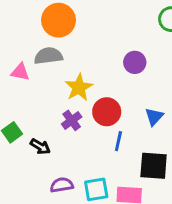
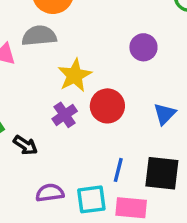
blue line: (118, 141) -> (118, 170), moved

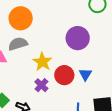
purple circle: (143, 47) -> (78, 38), size x1.5
blue triangle: (165, 114) -> (85, 74), moved

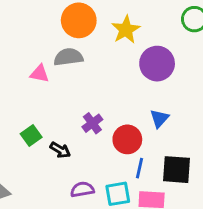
yellow star: (42, 62) -> (126, 30), moved
red circle: (64, 75) -> (127, 139), moved

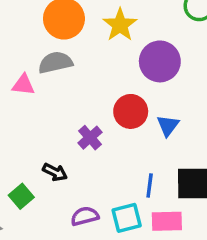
green square: (31, 136) -> (21, 196), moved
red circle: (127, 139) -> (131, 111), moved

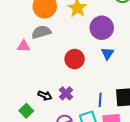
red circle: (131, 111) -> (75, 59), moved
blue triangle: (168, 125) -> (107, 54), moved
purple cross: (90, 138) -> (66, 93), moved

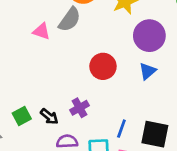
gray semicircle: (41, 32) -> (70, 20), turned 126
black arrow: (45, 96) -> (49, 116), moved

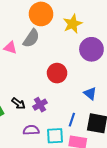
blue triangle: (148, 71) -> (90, 93), moved, turned -40
black arrow: (49, 116) -> (19, 103), moved

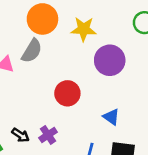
yellow star: (73, 24) -> (84, 29), turned 30

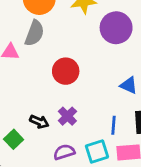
red circle: (67, 93) -> (66, 71), moved

